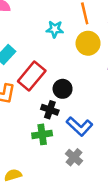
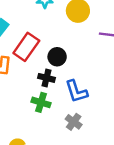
blue L-shape: (79, 126) -> (76, 92), turned 35
green cross: (42, 134) -> (41, 102), turned 30

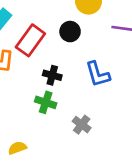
black circle: (57, 57) -> (70, 32), moved
blue L-shape: (76, 92) -> (98, 74), moved

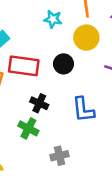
red rectangle: (30, 40) -> (24, 66), turned 52
gray cross: (82, 125) -> (59, 156), turned 30

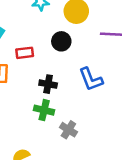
red rectangle: (24, 66) -> (25, 53), size x0.6
gray cross: (59, 156) -> (68, 130), moved, turned -30

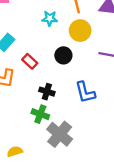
red rectangle: (25, 53) -> (30, 61), turned 42
gray cross: (68, 130) -> (60, 134), size x1.6

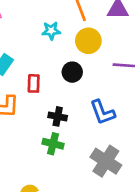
red rectangle: (30, 61) -> (34, 83), turned 56
gray cross: (60, 134) -> (106, 161), moved

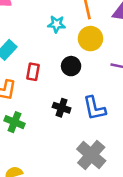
black cross: (58, 116) -> (62, 108), moved
green cross: (53, 144) -> (15, 122), moved

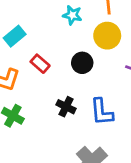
red rectangle: (33, 72) -> (40, 64), turned -66

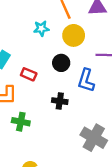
blue L-shape: (102, 112) -> (86, 80), moved, turned 40

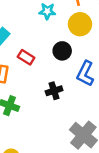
black cross: (60, 101) -> (54, 91), turned -35

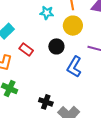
black cross: (54, 91) -> (46, 102), moved, turned 32

